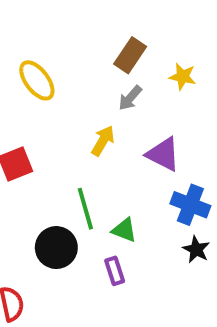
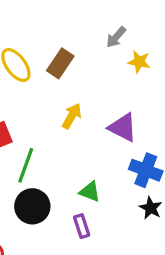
brown rectangle: (130, 55) -> (60, 63), moved
gray arrow: (130, 98) -> (116, 37), moved
green line: (85, 209) -> (26, 165), moved, turned 36

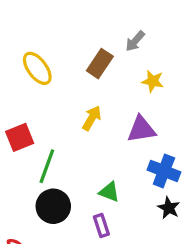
yellow star: (139, 62) -> (153, 81), moved
brown rectangle: (60, 63) -> (100, 64), moved
purple triangle: (123, 127) -> (141, 129), turned -36

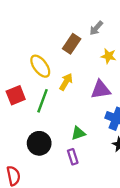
yellow ellipse: (37, 68) -> (40, 66), moved
green line: (47, 166) -> (42, 101), moved
green triangle: (109, 192) -> (78, 133), turned -40

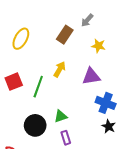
yellow ellipse: (40, 66) -> (21, 39), moved, turned 65
green triangle: (78, 133) -> (61, 116), moved

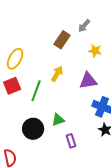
yellow ellipse: (21, 39) -> (15, 59), moved
purple rectangle: (66, 138) -> (71, 141), moved

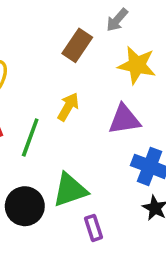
yellow star: (95, 51) -> (137, 65), size x1.5
green triangle: (58, 120) -> (70, 190), size x1.5

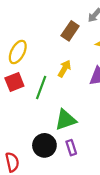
black circle: (25, 206) -> (44, 145), moved
purple rectangle: (93, 228) -> (71, 148), moved

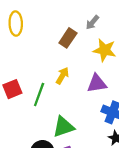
yellow ellipse: (18, 52) -> (16, 23), moved, turned -30

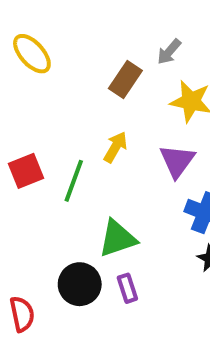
yellow ellipse: (16, 23) -> (32, 54), turned -40
purple triangle: (97, 83) -> (177, 161), turned -45

